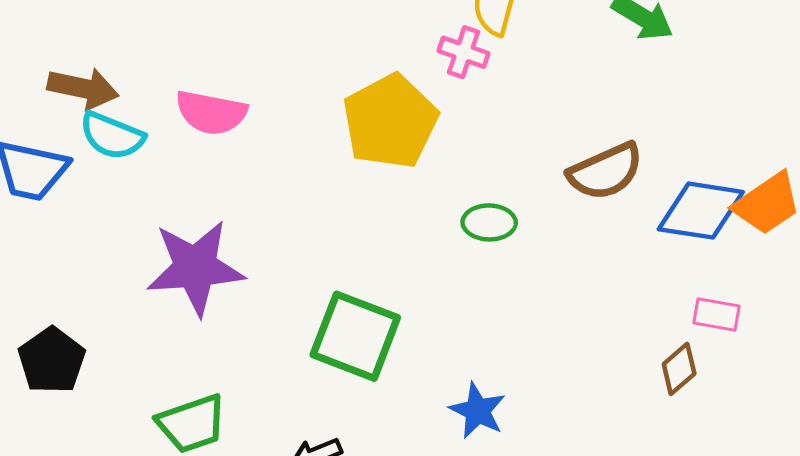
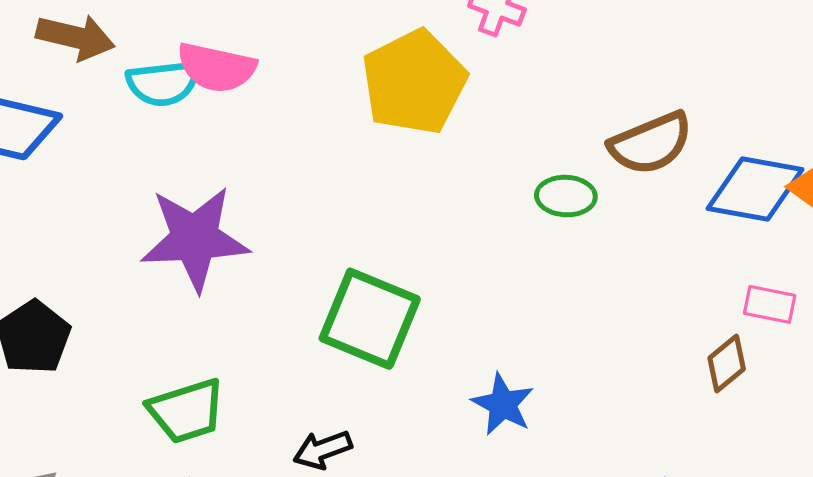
cyan semicircle: (112, 136) -> (163, 83), moved, turned -30
green ellipse: (489, 222) -> (566, 196), moved

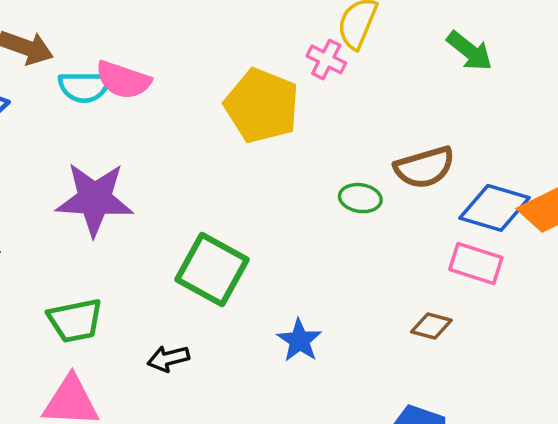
yellow pentagon: (414, 82) -> (262, 106), turned -30
pink rectangle: (770, 304) -> (476, 263), moved, size x1.4
brown diamond: (727, 363) -> (431, 326), moved, turned 48

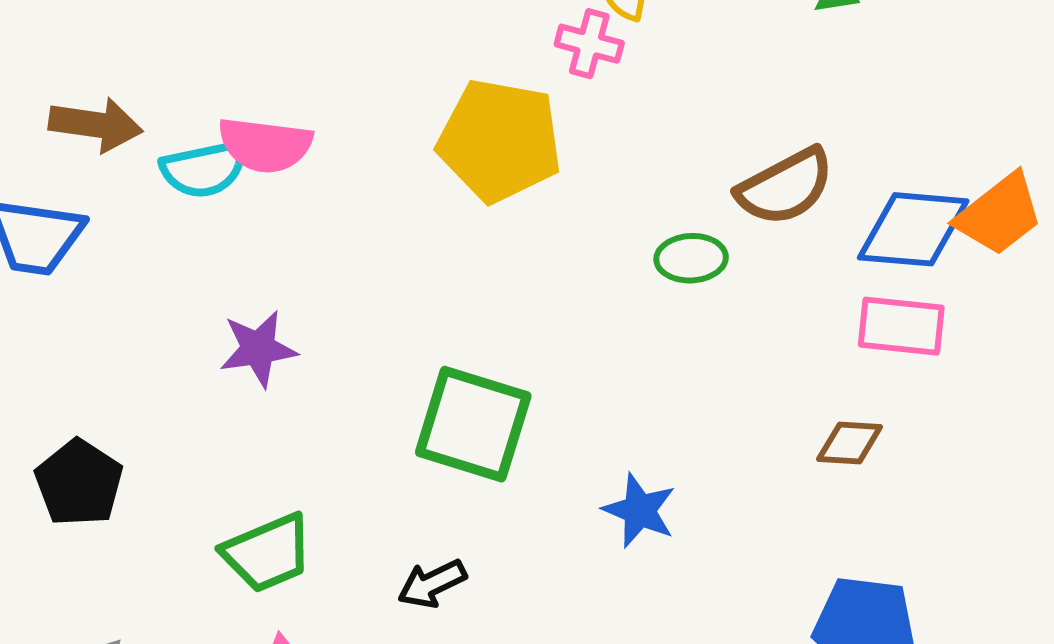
purple star: (95, 199) -> (258, 349), size x0.6

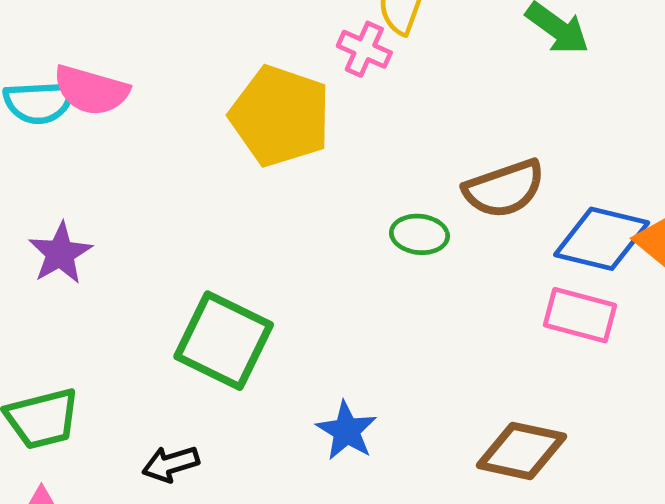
purple star: (258, 349) -> (60, 253), turned -30
brown diamond: (850, 443) -> (521, 451), moved, size x1.6

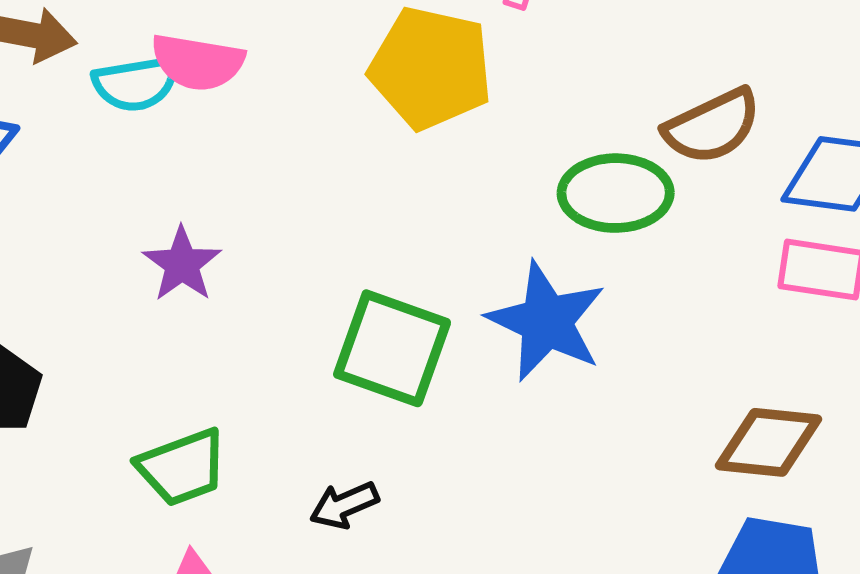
green ellipse: (419, 234) -> (616, 193), size x1.6
blue star: (347, 431) -> (546, 321), moved, size x1.6

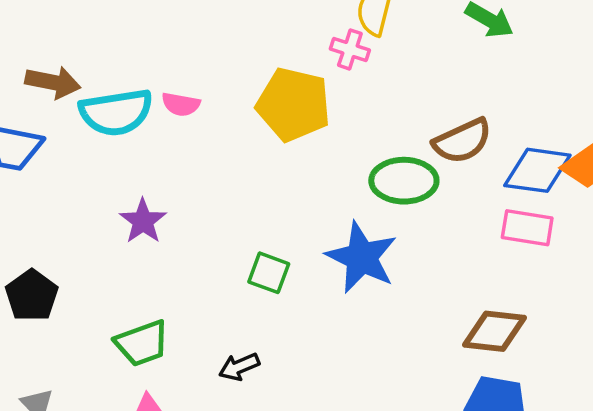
pink semicircle: (198, 62) -> (181, 104), moved, size x0.7
cyan semicircle: (136, 84) -> (116, 112), size x1.4
green square: (392, 348) -> (269, 273), size x0.6

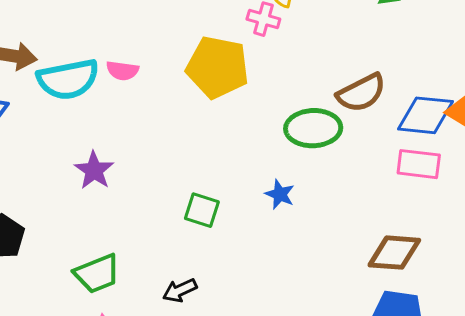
blue star: (362, 257) -> (280, 194), size x0.5

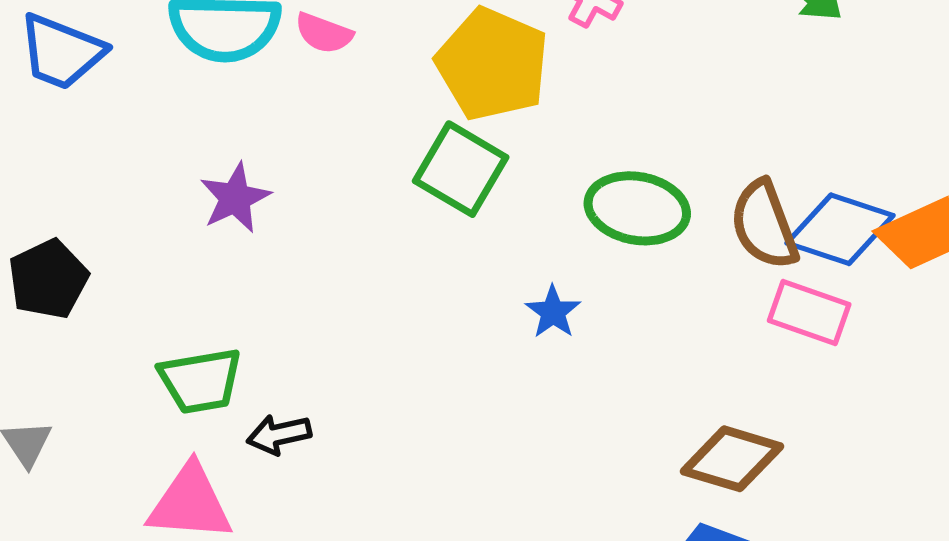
brown semicircle: (361, 93) -> (764, 225), moved, turned 84
green square: (202, 210) -> (461, 169), moved, size x1.4
black arrow: (180, 290) -> (279, 434), moved

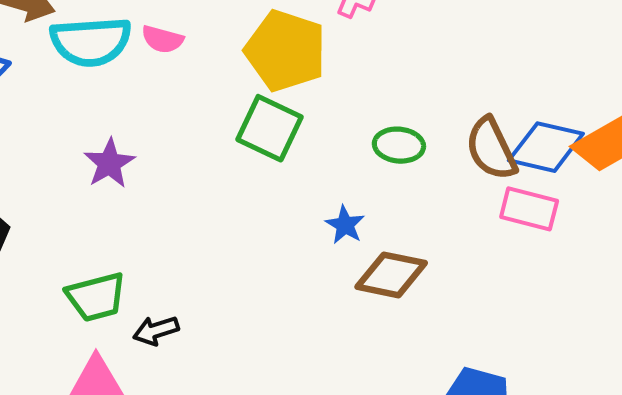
green ellipse: (637, 208) -> (399, 145), size x0.7
brown diamond: (732, 459) -> (391, 275), moved

